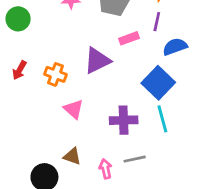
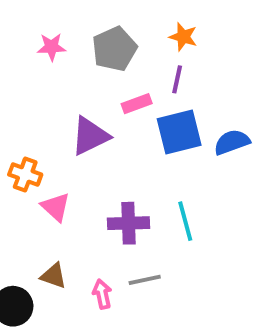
blue semicircle: (175, 47) -> (232, 142), moved
orange cross: (56, 74) -> (25, 175), moved
blue square: (158, 83) -> (179, 132), moved, turned 32

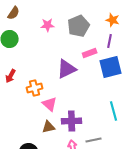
orange cross: (25, 175) -> (35, 88), turned -35
purple cross: (129, 223) -> (72, 121), moved
brown triangle: (54, 276) -> (49, 127), moved, turned -32

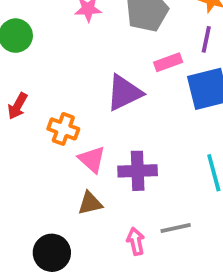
orange cross: (35, 88) -> (63, 129), turned 35
purple cross: (72, 121) -> (138, 171), moved

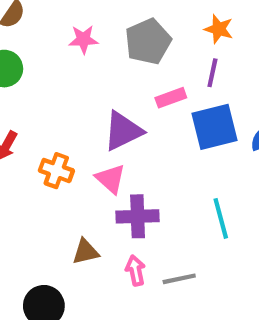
pink triangle: (92, 159) -> (110, 179), moved
pink arrow: (136, 241) -> (135, 270), moved

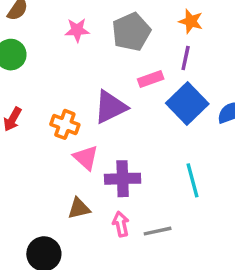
blue square: (215, 127) -> (187, 104), turned -30
orange cross: (56, 171) -> (65, 124), moved
pink triangle: (110, 179) -> (86, 158), moved

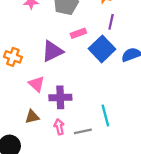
purple line: (186, 58) -> (111, 22), moved
orange cross: (65, 124) -> (13, 57), moved
cyan line: (193, 180) -> (105, 116), moved

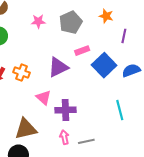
purple line: (111, 22) -> (124, 36), moved
cyan line: (105, 116) -> (120, 110), moved
brown triangle: (32, 117) -> (26, 129), moved, size x1.6

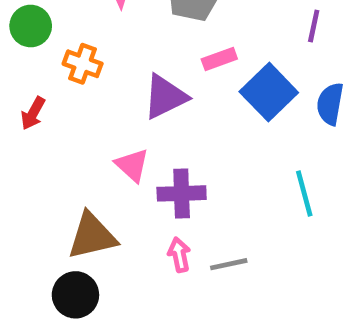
blue semicircle: (131, 70) -> (330, 104), turned -60
orange cross: (22, 72) -> (83, 64), moved

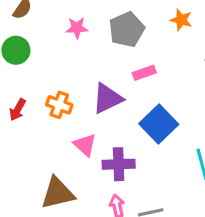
orange cross: (83, 64) -> (59, 105), moved
blue square: (269, 92) -> (159, 124), moved

